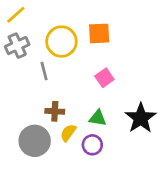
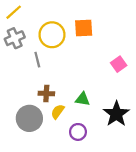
pink square: (104, 78) -> (119, 64), moved
black star: (141, 118) -> (116, 114), moved
purple circle: (92, 145) -> (78, 132), moved

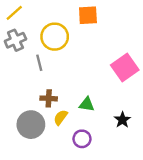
orange square: (84, 28) -> (88, 15), moved
pink square: (119, 64) -> (125, 68), size x1.6
black star: (116, 114) -> (122, 120), size x0.6

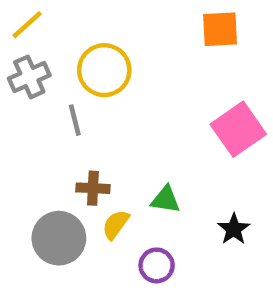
orange square: (88, 15) -> (220, 29), moved

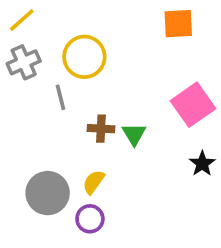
brown cross: (93, 188) -> (101, 129), moved
green triangle: (166, 200) -> (134, 134), moved, turned 50
black star: (234, 229) -> (202, 164), moved
purple circle: (157, 265) -> (90, 219), moved

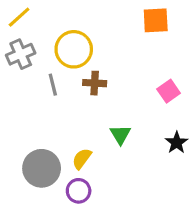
pink square: (193, 105) -> (169, 91), size x0.6
brown cross: (101, 129) -> (95, 83), moved
green triangle: (134, 134) -> (120, 135), moved

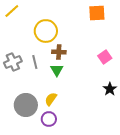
gray cross: (21, 54) -> (13, 62), moved
gray line: (53, 85) -> (35, 62), moved
green triangle: (120, 135) -> (57, 70), moved

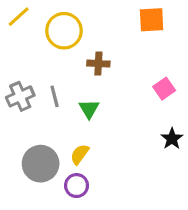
yellow circle: (46, 31) -> (64, 31), moved
brown cross: (59, 52) -> (98, 64), moved

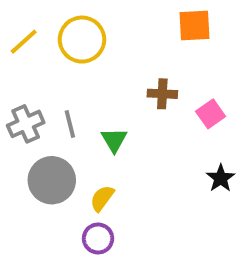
yellow line: (19, 17) -> (24, 42), moved
brown cross: (98, 64) -> (162, 94), moved
gray circle: (41, 164) -> (52, 180), moved

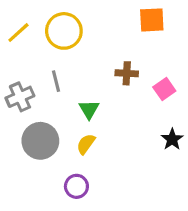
gray line: (70, 124) -> (56, 81), moved
yellow semicircle: (102, 198) -> (86, 144), moved

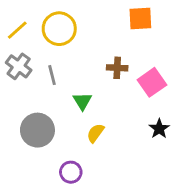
pink square: (164, 89) -> (152, 82), size x1.4
gray cross: (20, 97) -> (19, 66), moved, turned -30
yellow semicircle: (86, 144) -> (95, 133), moved

